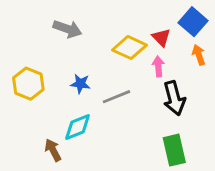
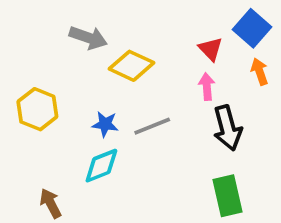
yellow diamond: (129, 48) -> (132, 66), moved
blue star: (80, 84) -> (105, 124), moved
brown arrow: (53, 150) -> (51, 203), moved

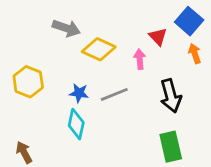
pink arrow: (207, 87) -> (140, 59), moved
cyan diamond: (101, 166) -> (76, 124), turned -56
brown arrow: (51, 203) -> (24, 152), moved

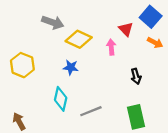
orange arrow: (195, 54) -> (155, 43), turned 136
blue star: (79, 93) -> (71, 67), moved
gray line: (114, 94) -> (91, 111), moved
black arrow: (171, 96) -> (136, 76), size x0.6

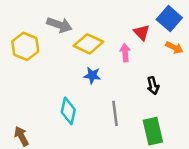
yellow hexagon: (22, 65) -> (25, 46), moved
blue star: (71, 67) -> (92, 75), moved
gray line: (91, 111) -> (115, 113), moved, turned -75

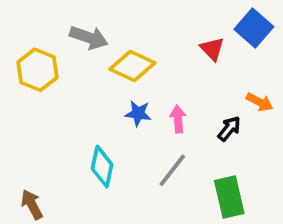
orange arrow: (174, 48) -> (260, 102), moved
pink arrow: (125, 53) -> (178, 119), moved
black arrow: (153, 86) -> (229, 129), turned -126
gray line: (115, 113) -> (172, 170), turned 45

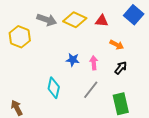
red triangle: (212, 49) -> (102, 21), moved, turned -40
yellow diamond: (132, 66) -> (75, 20), moved
orange arrow: (260, 102) -> (117, 45), moved

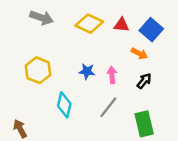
blue square: (134, 15) -> (151, 30), moved
gray arrow: (47, 20) -> (42, 18), moved
yellow hexagon: (20, 37) -> (38, 70), moved

